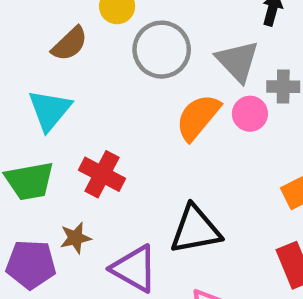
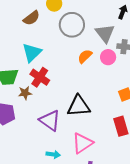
cyan triangle: (50, 110) -> (32, 53), moved
orange semicircle: (198, 117) -> (85, 56), size x0.7
brown star: (75, 238) -> (25, 93), moved

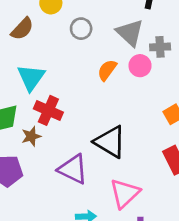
gray circle: (72, 25) -> (81, 29), size x0.6
black triangle: (79, 106) -> (110, 142), turned 45

